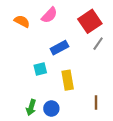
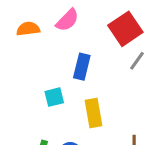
orange semicircle: (22, 21) -> (28, 29), turned -35
blue rectangle: (59, 48) -> (82, 67), turned -48

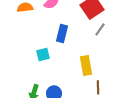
yellow rectangle: (93, 113) -> (86, 65), moved

